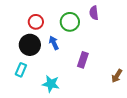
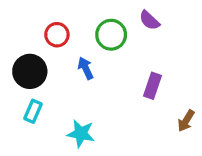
purple semicircle: (94, 13) -> (149, 20), turned -40
black circle: (30, 45) -> (30, 71), moved
purple rectangle: (83, 60) -> (153, 86), moved

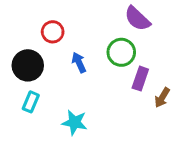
purple semicircle: (149, 20) -> (137, 19), size x1.4
green circle: (111, 35) -> (121, 52), moved
brown arrow: (186, 121) -> (162, 98), moved

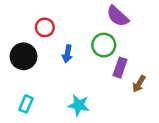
blue arrow: (79, 63) -> (67, 54), turned -144
cyan rectangle: (31, 102) -> (26, 104), moved
cyan star: (75, 122) -> (79, 105), moved

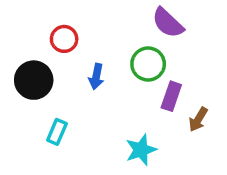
cyan rectangle: (26, 104) -> (57, 132), moved
cyan star: (79, 105) -> (141, 150), moved, turned -30

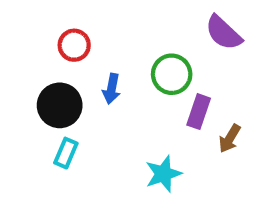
purple semicircle: (168, 23) -> (223, 33), moved
black circle: (34, 80) -> (60, 105), moved

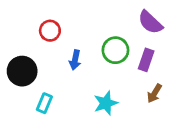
black circle: (60, 105) -> (22, 71), moved
purple rectangle: (199, 112) -> (146, 60), moved
cyan star: (163, 174) -> (106, 103), moved

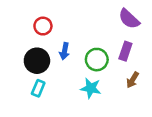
green circle: (115, 50) -> (97, 60), moved
black circle: (22, 71) -> (37, 61), moved
cyan star: (106, 103) -> (91, 88), turned 30

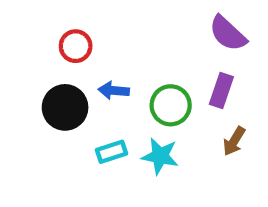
blue arrow: (64, 51) -> (114, 91), turned 84
cyan rectangle: (38, 88) -> (111, 152), moved, turned 49

